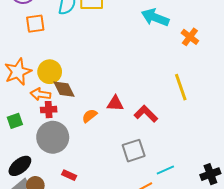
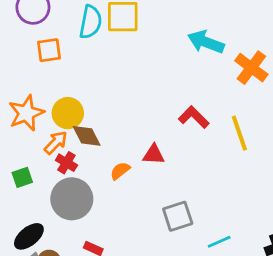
orange cross: (190, 37) -> (251, 68), size x1.4
orange arrow: (40, 94) -> (56, 143), turned 126
red cross: (49, 110) -> (66, 163), turned 35
red L-shape: (146, 114) -> (194, 117), moved

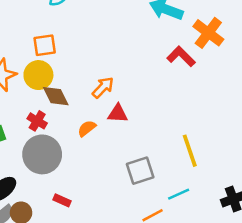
orange square: (49, 50) -> (45, 45), moved
red L-shape: (194, 117) -> (181, 56), moved
yellow line: (239, 133) -> (190, 151), moved
orange arrow: (56, 143) -> (103, 87), moved

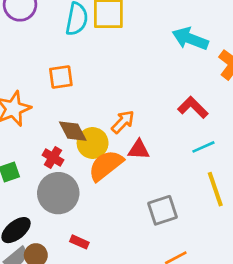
red L-shape: (181, 56) -> (193, 107), moved
yellow circle: (38, 75) -> (93, 143), moved
orange semicircle: (87, 128) -> (106, 165), size x1.8
cyan line: (179, 194) -> (203, 147), moved

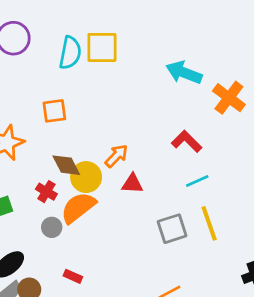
orange semicircle: (106, 165) -> (78, 207), moved
gray circle: (58, 193) -> (52, 227), size x0.5
gray square: (163, 210) -> (172, 229), moved

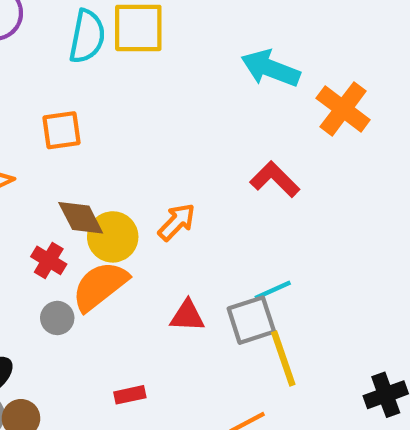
orange arrow: (117, 156) -> (177, 222), moved
cyan line: (197, 181) -> (273, 290), moved
red triangle: (132, 184) -> (187, 316), moved
yellow line: (209, 223) -> (283, 359), moved
red rectangle: (73, 276) -> (130, 395), moved, turned -36

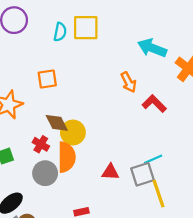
cyan semicircle: (87, 36) -> (60, 32), size x0.7
orange arrow: (177, 222) -> (129, 82), moved, turned 108
orange semicircle: (100, 286) -> (66, 157), turned 128
gray circle: (57, 318) -> (45, 173), size x1.5

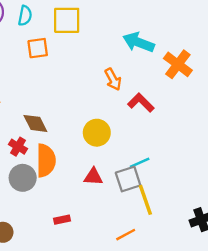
cyan semicircle: (60, 32) -> (25, 16), moved
orange square: (47, 79) -> (38, 48), moved
yellow circle: (73, 132) -> (97, 133), moved

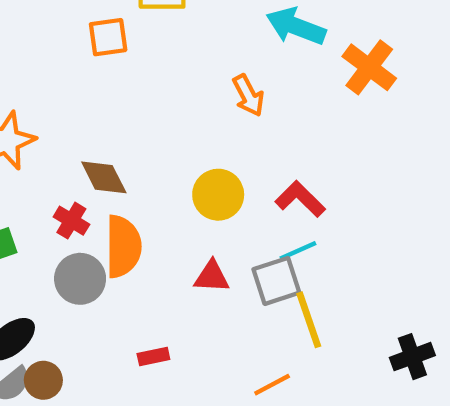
red L-shape: (141, 103) -> (300, 199), moved

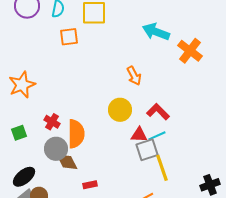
orange arrow: (248, 95) -> (134, 76), moved
brown diamond: (104, 177) -> (67, 162), moved
red triangle: (212, 277) -> (139, 135), moved

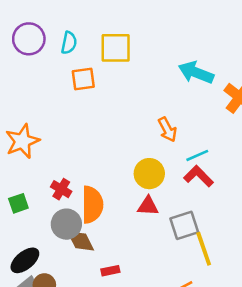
red triangle: (139, 135) -> (148, 206), moved
cyan line: (157, 136) -> (197, 155), moved

